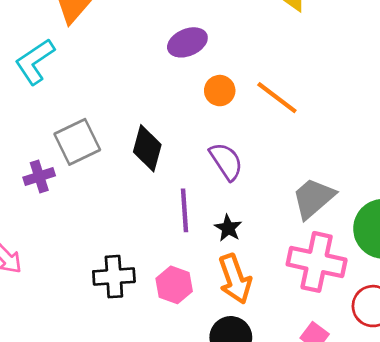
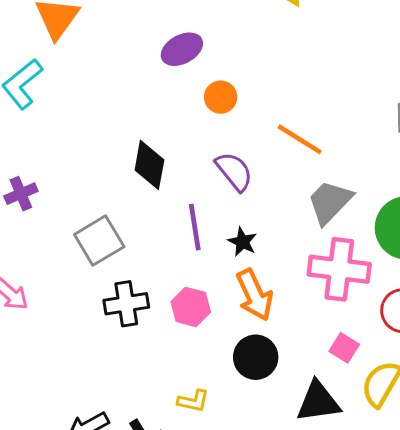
orange line: (277, 98) -> (300, 139), moved
gray square: (77, 142) -> (99, 241), moved
purple cross: (39, 176) -> (21, 194), moved

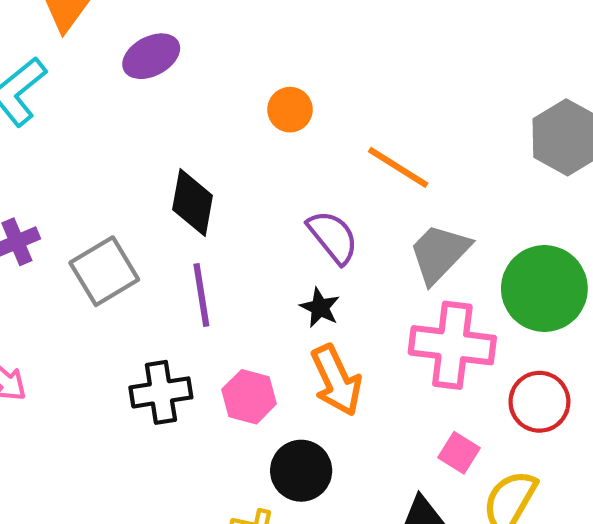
purple ellipse: (182, 49) -> (151, 56), moved
purple semicircle: (234, 171) -> (333, 237), moved
purple line: (195, 227) -> (201, 295), moved
gray square: (99, 241) -> (104, 271), moved
black circle: (256, 357) -> (301, 471), moved

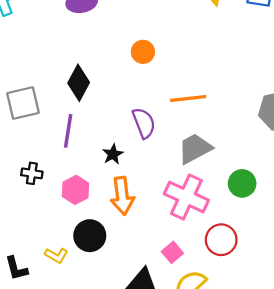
orange line: (398, 167) -> (188, 99), turned -56
green circle: (544, 289) -> (242, 183), size x0.6
black star: (320, 308) -> (113, 154), moved
black cross: (161, 392) -> (32, 173), size x0.7

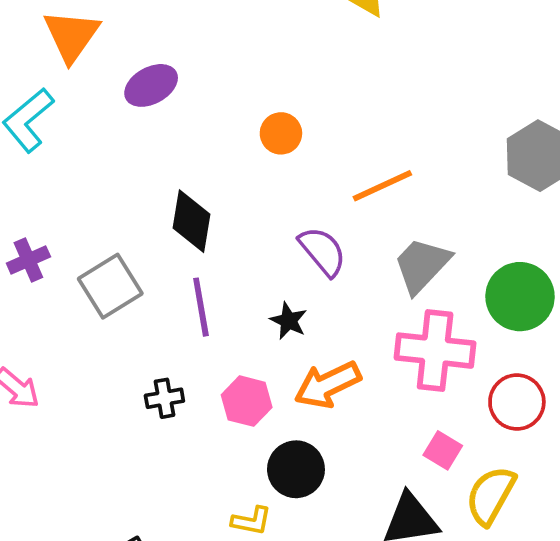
green circle: (242, 183) -> (520, 297), size x1.4
orange arrow: (122, 196) -> (328, 385), turned 90

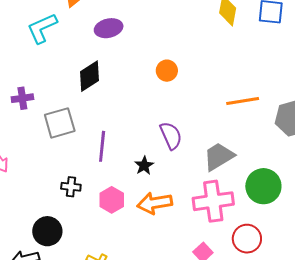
orange line: (382, 186) -> (243, 101), moved
black diamond: (191, 221) -> (90, 76), moved, turned 32
pink cross: (435, 351) -> (213, 201), turned -30
black circle: (296, 469) -> (47, 231), moved

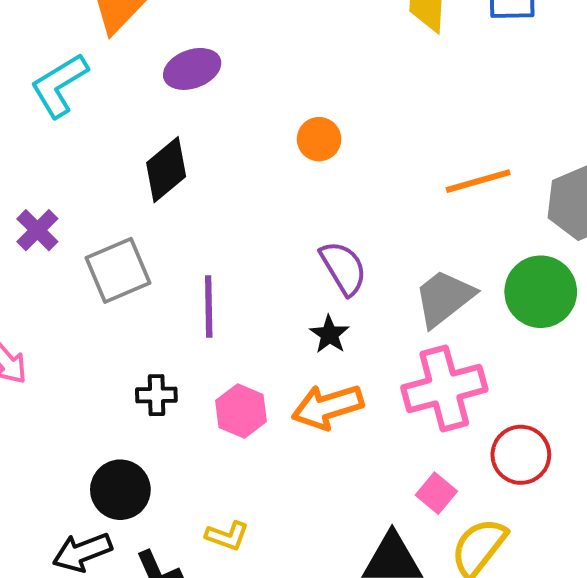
purple cross: (22, 98) -> (37, 230), turned -30
black star: (144, 166) -> (329, 334), moved
green circle: (263, 186) -> (541, 292), moved

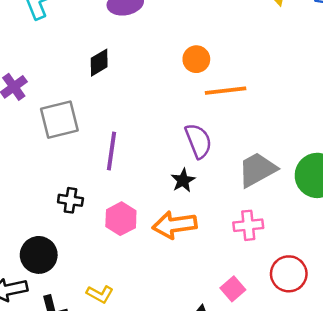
black diamond: (166, 170) -> (99, 63), size x0.7
orange line: (478, 181) -> (226, 91), moved
pink cross: (444, 389) -> (248, 225), size x0.6

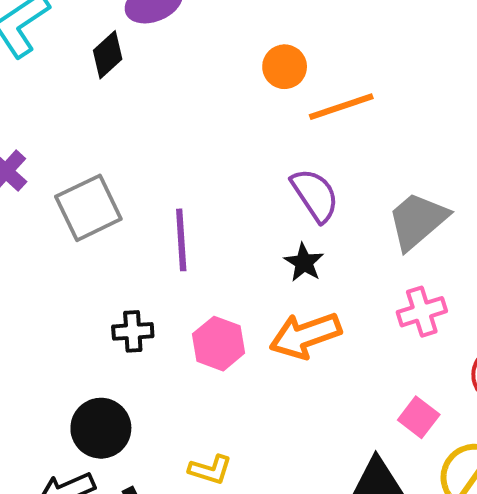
black diamond: (99, 63) -> (108, 55), moved

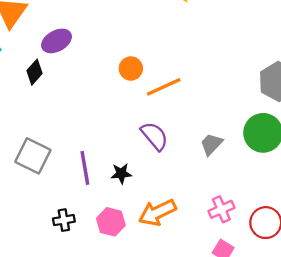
gray square: (88, 208) -> (33, 156), turned -32
gray trapezoid: (418, 221) -> (211, 144), size x0.7
black star: (304, 262) -> (121, 173), moved, turned -30
pink cross: (422, 312) -> (221, 209), moved

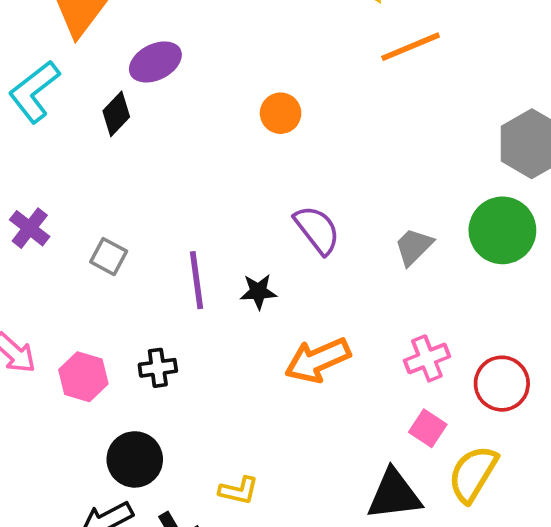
orange line: (164, 87) -> (411, 47), moved
gray square: (33, 156) -> (109, 257), size x0.6
pink hexagon: (111, 222) -> (83, 377), moved

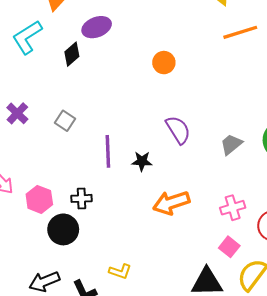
gray square: (109, 257) -> (65, 121), moved
black circle: (135, 459) -> (63, 229), moved

